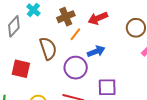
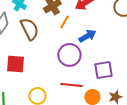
brown semicircle: (48, 48) -> (29, 29), moved

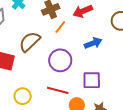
brown semicircle: (29, 29) -> (30, 42), moved, turned -115
blue arrow: (87, 36) -> (93, 43), moved

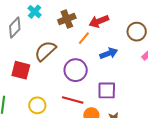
orange line: (60, 27) -> (84, 38), moved

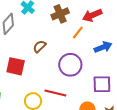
brown semicircle: (45, 51) -> (40, 46), size x0.6
red line: (73, 100) -> (55, 93), moved

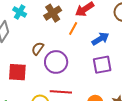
purple circle: (70, 65) -> (56, 62), moved
purple square: (102, 84) -> (102, 65), moved

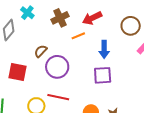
orange line: (73, 29) -> (78, 36), turned 32
blue arrow: (100, 39) -> (104, 49), turned 114

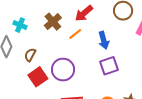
brown semicircle: (41, 51) -> (30, 55), moved
red square: (18, 72) -> (38, 77), moved, turned -30

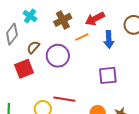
blue arrow: (104, 40) -> (109, 39), moved
purple circle: (63, 70) -> (58, 56), moved
red square: (38, 77) -> (24, 69), moved

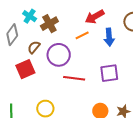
brown cross: (63, 20) -> (49, 24), moved
red line: (64, 99) -> (74, 78), moved

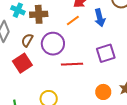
brown cross: (49, 24) -> (39, 14), turned 36

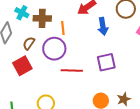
orange line: (73, 21) -> (63, 28), moved, turned -64

